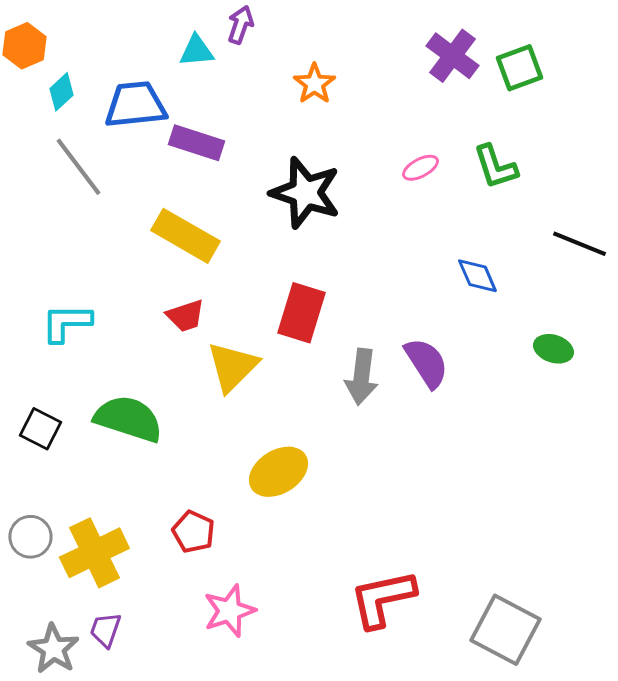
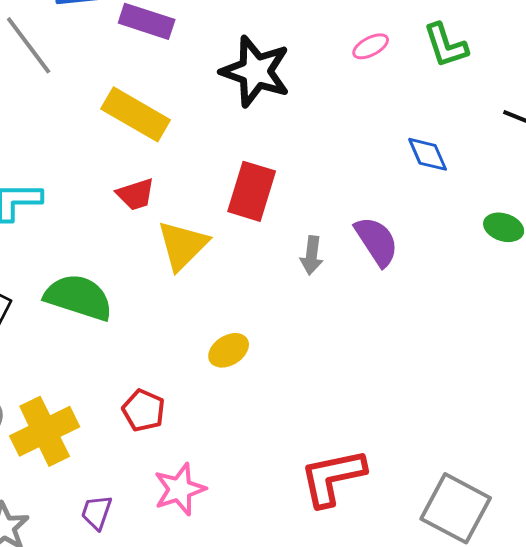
gray arrow: (361, 377) -> (312, 255), size x0.7
yellow ellipse: (278, 472) -> (229, 350), size x0.7
purple trapezoid: (105, 630) -> (97, 512), moved

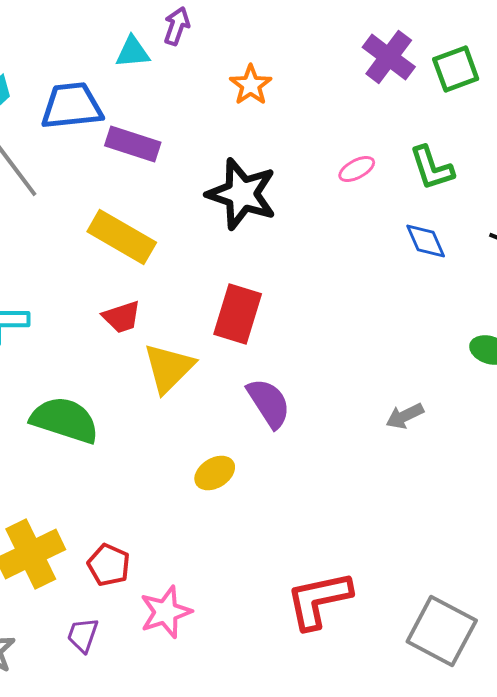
blue diamond: (428, 154) -> (426, 241), moved
purple semicircle: (377, 241) -> (269, 403), moved
gray arrow: (312, 255) -> (405, 416), moved, turned 57
red pentagon: (144, 410) -> (109, 565), moved

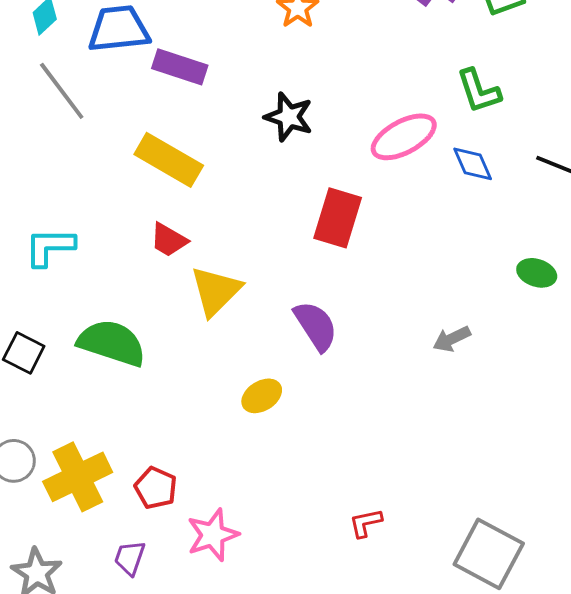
pink ellipse: (357, 169) -> (404, 137), moved, size x1.8
black star: (242, 194) -> (289, 117), size x0.7
red rectangle: (238, 314) -> (338, 218), moved
red trapezoid: (122, 317) -> (169, 240), turned 48
red L-shape: (319, 600) -> (366, 523), size x0.5

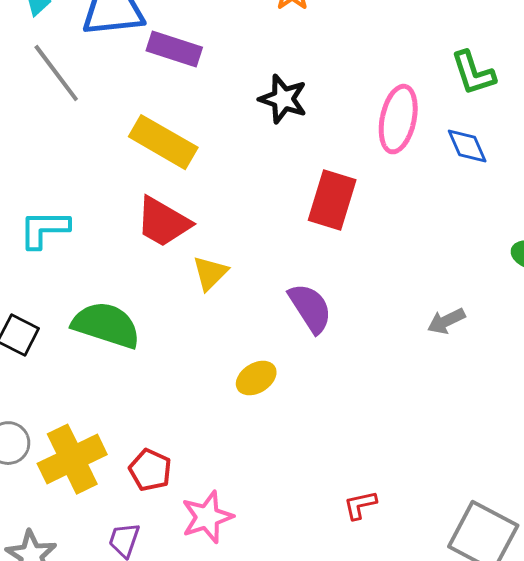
pink ellipse: (404, 137) -> (398, 119), turned -50
red trapezoid: (169, 240) -> (163, 222), size x1.5
yellow triangle: (216, 291) -> (210, 273), size x0.7

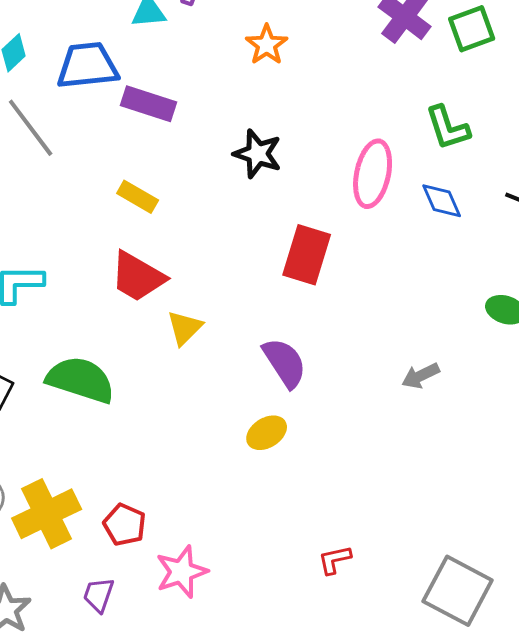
yellow rectangle: (163, 142) -> (138, 197), size x0.6
yellow ellipse: (256, 378) -> (267, 433), moved

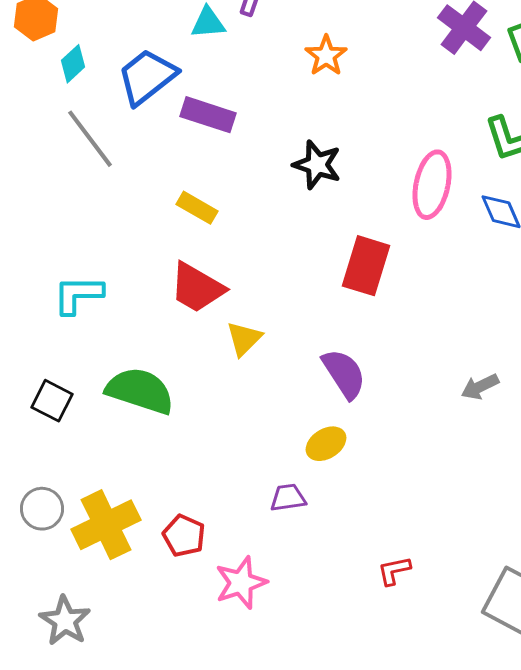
blue trapezoid: (88, 66) -> (147, 77), turned -32
purple trapezoid: (99, 595) -> (288, 498), moved, turned 63

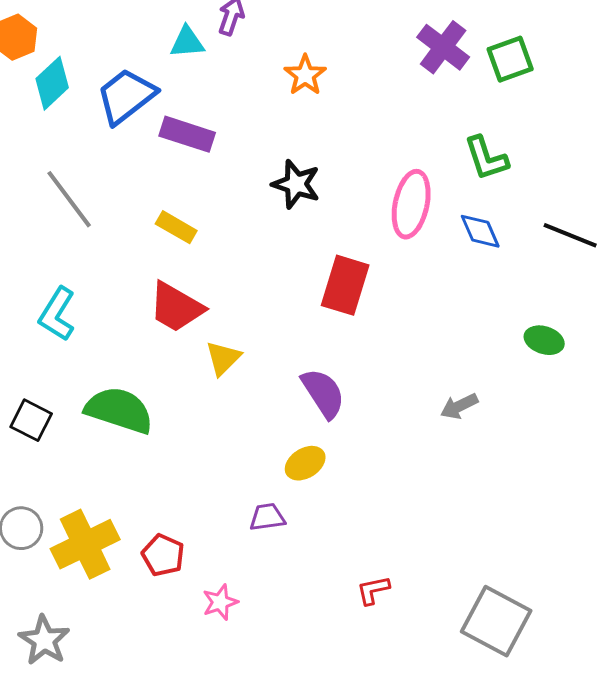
cyan diamond: (73, 64) -> (52, 83), size x1.4
gray line: (90, 139) -> (69, 199), moved
cyan L-shape: (78, 295) -> (57, 314), turned -58
pink star: (241, 583) -> (220, 602), size x0.7

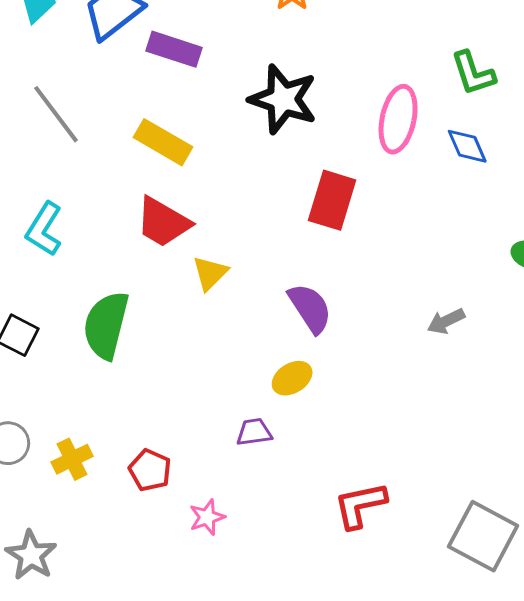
black star: (296, 184) -> (283, 99), size x1.4
yellow rectangle: (176, 227) -> (163, 142), size x1.4
green semicircle: (119, 410) -> (106, 325), turned -94
yellow cross: (85, 544) -> (72, 459), size x0.6
red L-shape: (373, 590) -> (360, 505), size x1.6

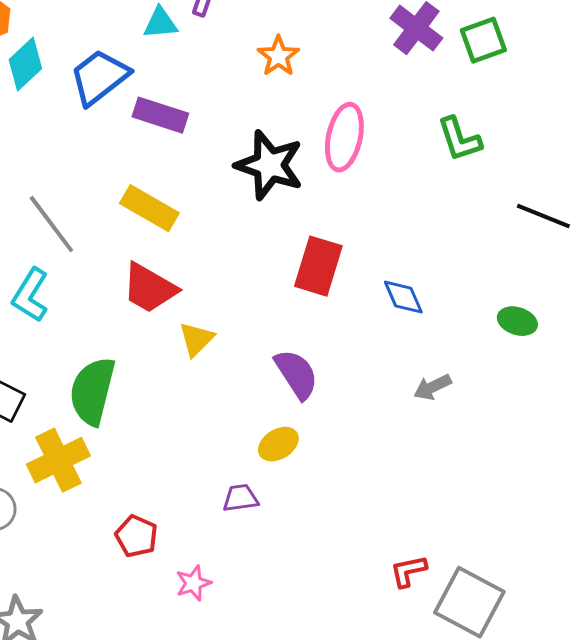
gray line: (56, 114) -> (51, 224), moved
pink ellipse: (398, 119) -> (344, 137), moved
blue diamond: (467, 146) -> (403, 297), moved
yellow cross: (72, 459) -> (58, 460), moved, size x1.5
red L-shape: (360, 505) -> (408, 571), moved, size x0.7

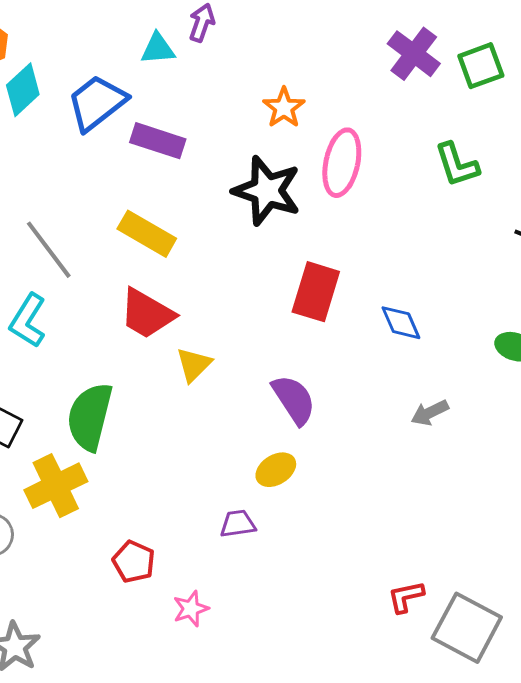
orange star: (278, 56) -> (284, 108), moved

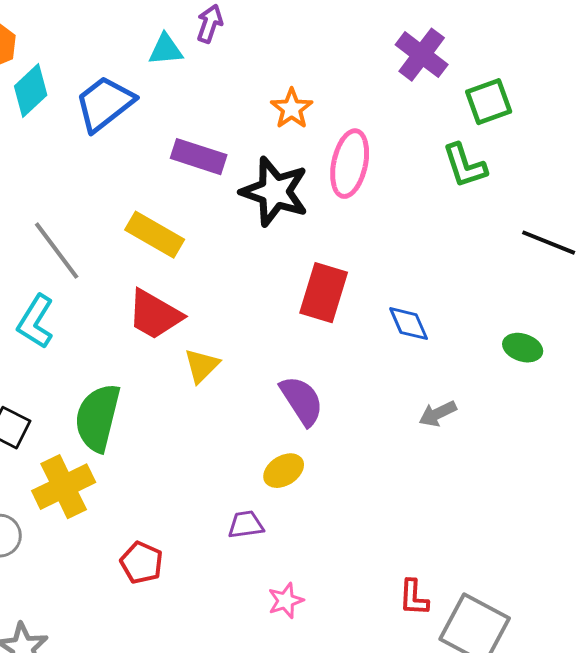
green square: (481, 66) -> (489, 102), moved
purple rectangle: (158, 141) -> (199, 157), moved
red L-shape: (406, 597) -> (414, 598), turned -75
pink star: (191, 609) -> (286, 601), moved

